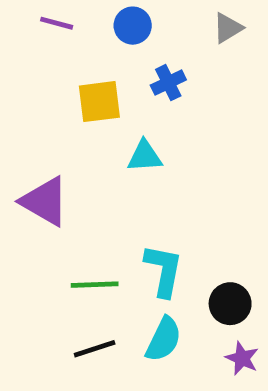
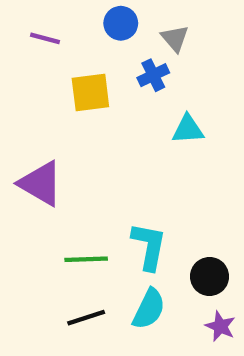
purple line: (57, 23) -> (45, 38), moved
gray triangle: (228, 28) -> (175, 38), moved, turned -40
cyan triangle: (145, 156) -> (188, 129), moved

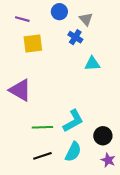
blue cross: (153, 75) -> (75, 37), turned -32
yellow square: (90, 92) -> (33, 43), moved
cyan L-shape: (149, 246) -> (73, 121), turned 50

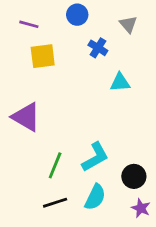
gray triangle: (86, 19) -> (128, 24), moved
green line: (42, 127) -> (55, 165), turned -66

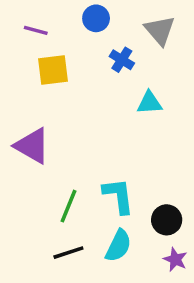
gray triangle: (128, 24) -> (160, 30), size x1.4
cyan L-shape: (95, 157) -> (118, 196), turned -68

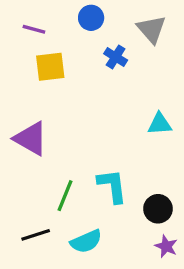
cyan triangle: (149, 103) -> (160, 124), moved
cyan semicircle: (118, 246) -> (86, 241), moved, turned 40
black line: (68, 253) -> (36, 235), moved

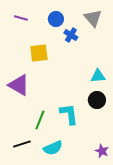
blue circle: (91, 18) -> (56, 19), moved
yellow square: (50, 67) -> (39, 53), moved
black circle: (158, 209) -> (97, 100), moved

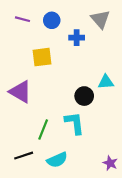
blue circle: (56, 19) -> (52, 20), moved
blue cross: (71, 35) -> (77, 38), turned -32
black circle: (97, 100) -> (84, 96), moved

